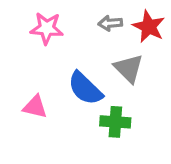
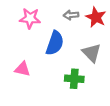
gray triangle: (129, 68) -> (91, 53), moved
blue semicircle: (85, 88) -> (55, 43), moved, turned -115

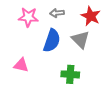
gray arrow: (71, 15) -> (57, 13), moved
gray triangle: (91, 53) -> (80, 40), moved

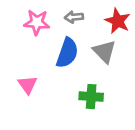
pink triangle: (21, 65) -> (27, 85), turned 42

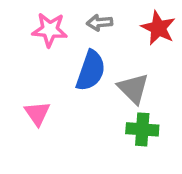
gray triangle: (104, 52) -> (133, 88), moved
green cross: (91, 97) -> (142, 129), moved

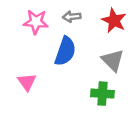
gray triangle: (133, 88) -> (113, 60), moved

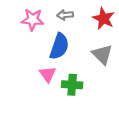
pink triangle: (27, 82) -> (48, 74), moved
green cross: (102, 94) -> (72, 85), moved

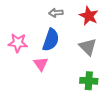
pink star: (33, 20) -> (18, 43), moved
green cross: (72, 85) -> (89, 81), moved

